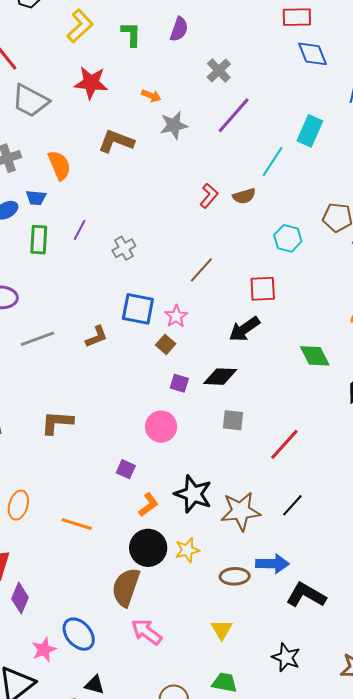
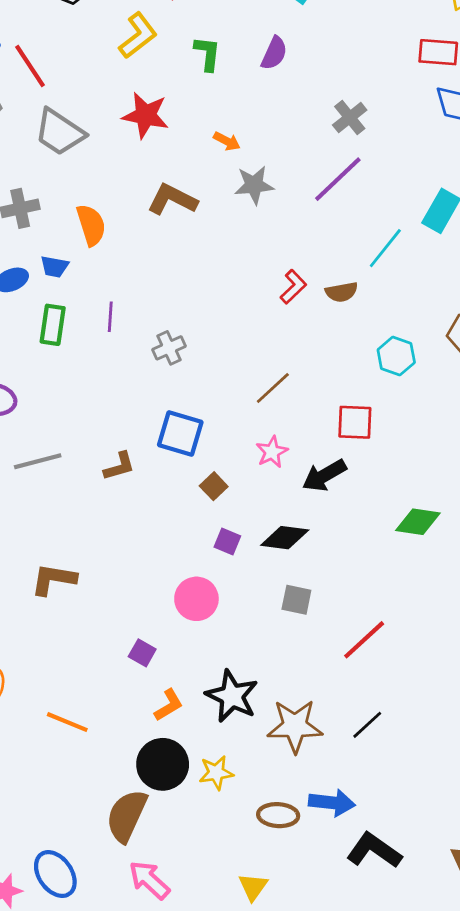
gray cross: (219, 71) -> (350, 118), moved
purple line: (80, 230) -> (110, 317), turned -30
pink star: (176, 316) -> (272, 452), moved
green diamond: (315, 356) -> (418, 522), turned -60

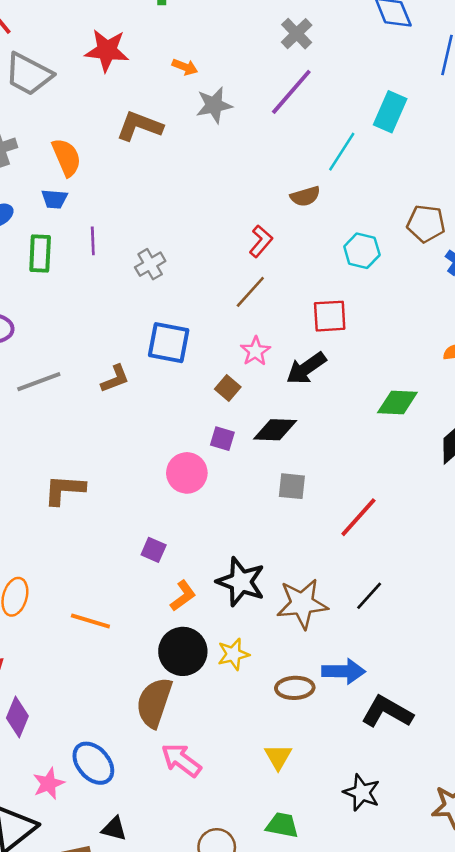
blue trapezoid: (54, 267) -> (54, 199), moved
red L-shape: (293, 287) -> (261, 241), moved
brown square: (214, 486) -> (228, 388), moved
pink circle: (196, 599) -> (187, 473), moved

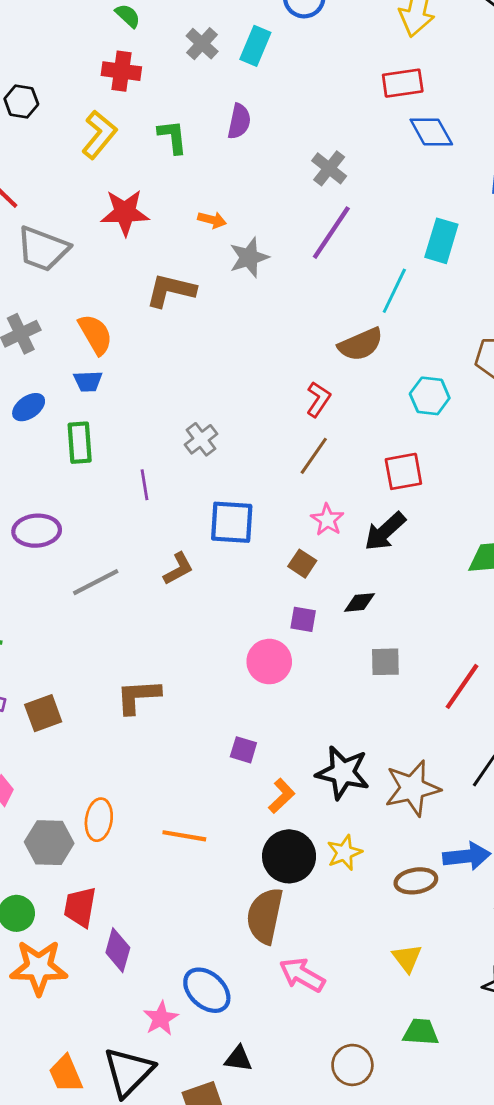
brown semicircle: (305, 196) -> (361, 344), size x1.4
purple line: (93, 241) -> (145, 485), moved
black diamond: (275, 430) -> (359, 602), size x0.7

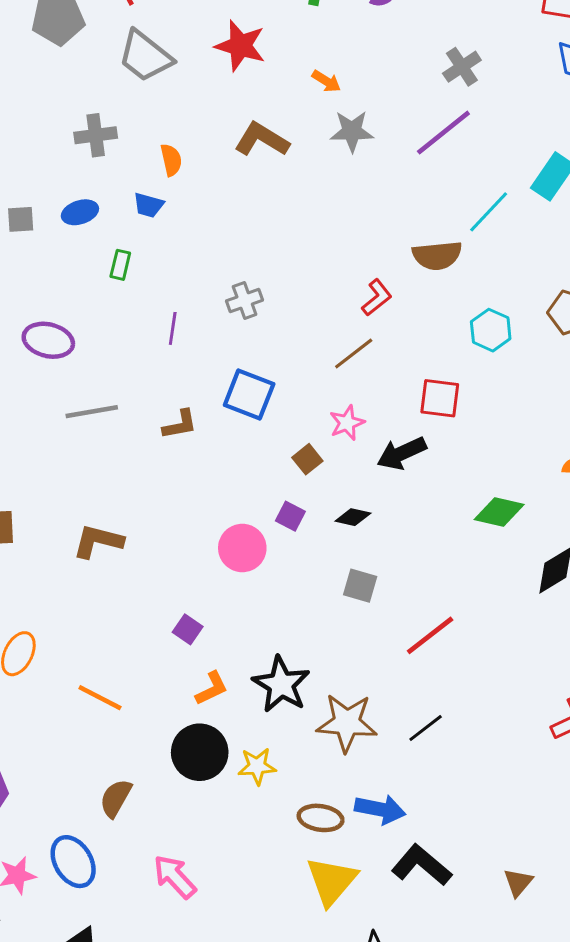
orange semicircle: (95, 334) -> (171, 160), size x0.7
green rectangle: (80, 443) -> (120, 265), size x0.7
brown semicircle: (265, 916) -> (116, 798), moved, size x0.7
yellow triangle: (407, 958) -> (332, 881), moved, size x1.6

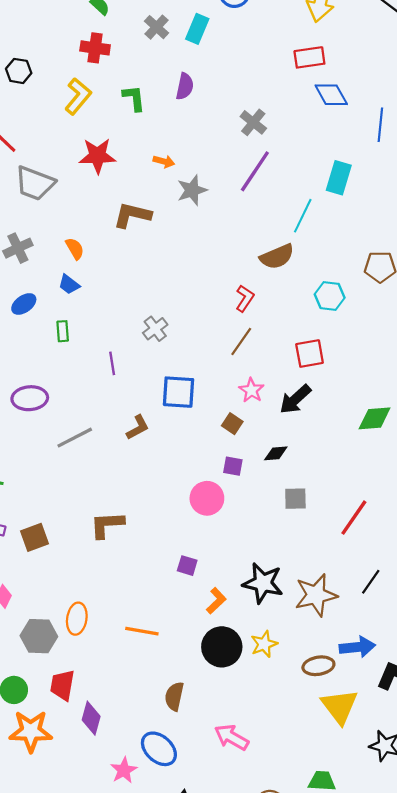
blue trapezoid: (148, 205) -> (69, 284), turned 40

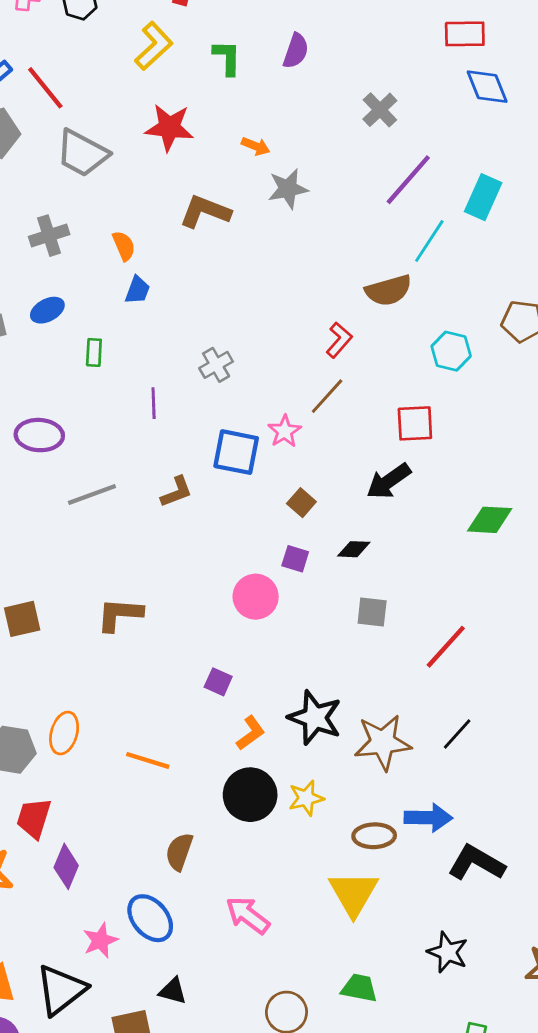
purple line: (255, 171) -> (408, 180), moved
blue trapezoid: (69, 284) -> (137, 290), moved, turned -115
pink star: (251, 390) -> (285, 431), moved
yellow triangle: (340, 706) -> (353, 893), moved

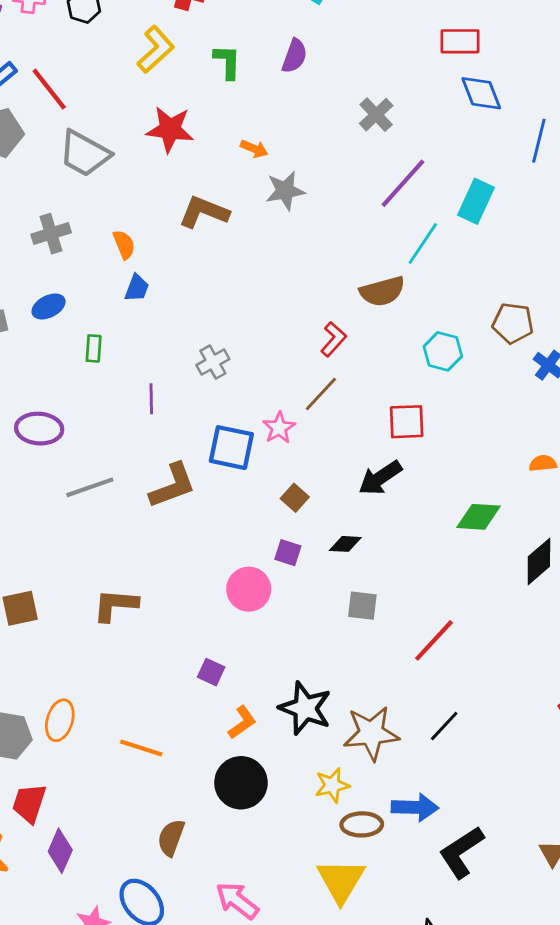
brown L-shape: (176, 492) -> (173, 486), size x1.5
yellow star: (306, 798) -> (332, 785), moved
black L-shape: (476, 863) -> (461, 852), turned -64

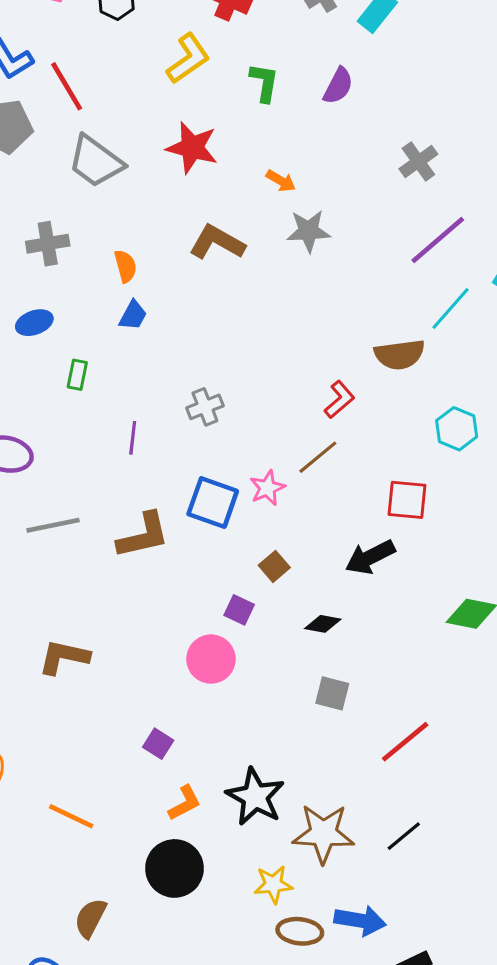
purple square: (288, 553) -> (239, 610), moved

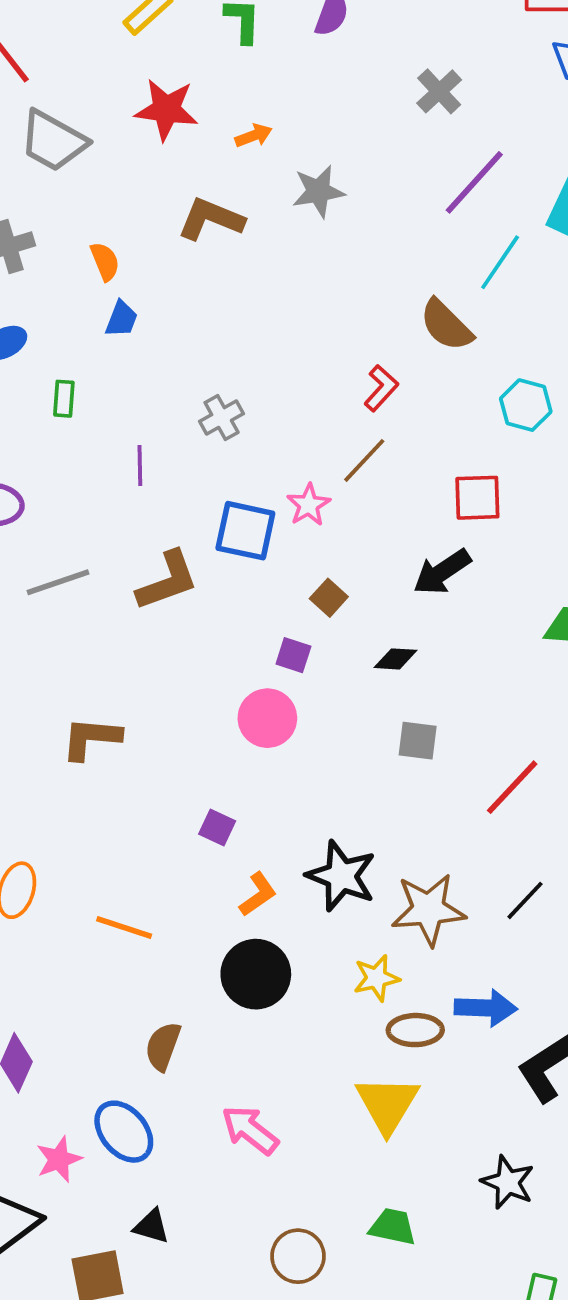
orange arrow: (281, 181) -> (254, 136), moved, turned -44
brown semicircle: (400, 355) -> (446, 325), turned 60

